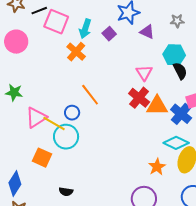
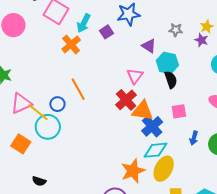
purple triangle: (147, 32) -> (149, 46), moved
blue cross: (181, 114) -> (152, 126), moved
cyan diamond: (176, 143) -> (155, 150), turned -40
orange star: (157, 167) -> (133, 171), size x1.4

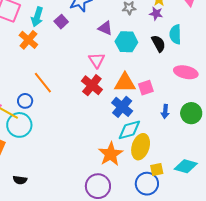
black semicircle: (171, 80) -> (158, 44), moved
orange triangle: (143, 111) -> (125, 83), moved

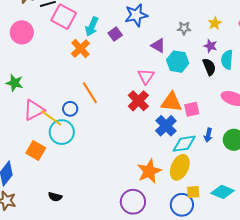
purple star: (156, 14) -> (210, 46), moved
cyan diamond: (129, 130) -> (184, 144), moved
black semicircle: (20, 180) -> (55, 197), moved

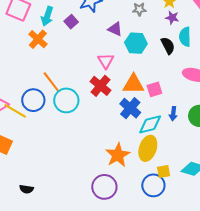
purple star: (210, 46) -> (172, 18), moved
blue circle: (70, 109) -> (33, 100), size x1.5
cyan circle: (62, 132) -> (66, 100), moved

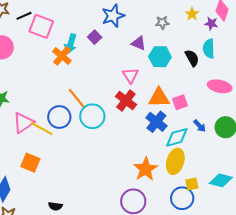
cyan arrow: (47, 16) -> (71, 44), moved
purple star: (172, 18) -> (211, 24), moved
blue arrow: (173, 114) -> (200, 126), turned -48

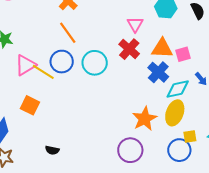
orange line: (77, 99) -> (68, 33), moved

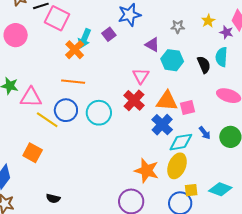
orange line: (68, 33) -> (73, 82), turned -50
pink triangle: (25, 65) -> (31, 97), moved, turned 30
orange star: (145, 119) -> (147, 171), turned -30

